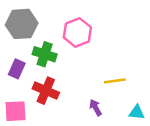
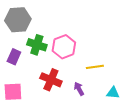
pink hexagon: (77, 32) -> (64, 47), moved
red cross: (46, 91) -> (51, 80), moved

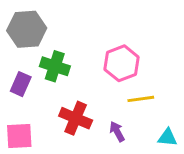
pink hexagon: (64, 47) -> (122, 63), moved

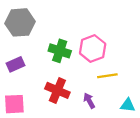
green cross: (55, 66) -> (60, 51), moved
purple rectangle: (21, 84) -> (16, 64), turned 42

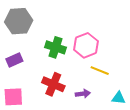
yellow line: (107, 76) -> (100, 71), turned 30
purple arrow: (89, 101) -> (83, 94), turned 112

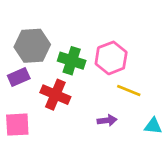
gray hexagon: (19, 21) -> (32, 46), moved
red cross: (53, 84) -> (55, 95), moved

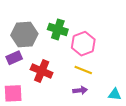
green cross: (72, 61) -> (58, 29), moved
yellow line: (129, 91) -> (83, 70), moved

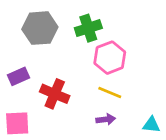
green cross: (58, 29) -> (88, 28), moved, turned -36
gray hexagon: (24, 35) -> (40, 28), moved

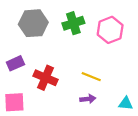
pink hexagon: (110, 58) -> (110, 30), moved

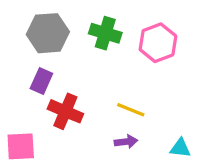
green cross: (73, 23) -> (105, 33), turned 35
purple rectangle: (15, 63) -> (41, 81), moved, turned -42

